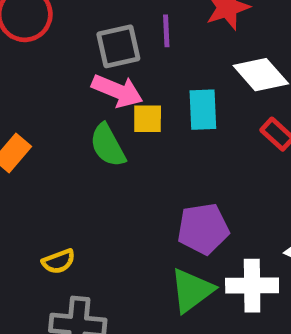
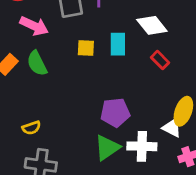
pink arrow: (117, 91) -> (34, 26), moved
green semicircle: (108, 145) -> (37, 63), moved

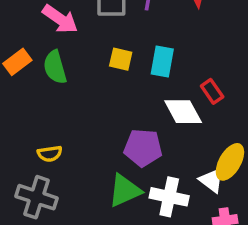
white diamond: (152, 25) -> (183, 112), moved
yellow semicircle: (31, 128) -> (50, 154), moved

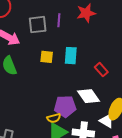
white diamond: (183, 112) -> (88, 96), moved
yellow semicircle: (50, 154) -> (54, 118), moved

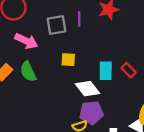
cyan rectangle: (71, 56) -> (106, 71), moved
white diamond: (88, 96) -> (88, 89), moved

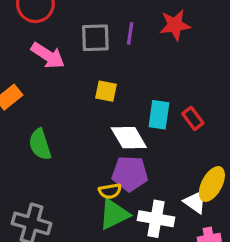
green semicircle: (28, 72) -> (40, 144), moved

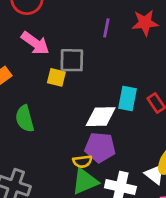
gray square: (95, 38) -> (72, 60), moved
yellow square: (106, 91) -> (56, 77), moved
white diamond: (129, 138) -> (101, 117), turned -64

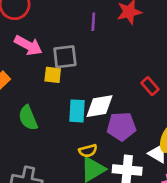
cyan rectangle: (127, 98) -> (77, 111), moved
purple pentagon: (100, 147) -> (121, 126), moved

